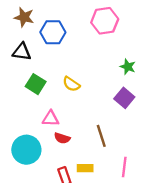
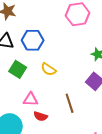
blue hexagon: (53, 32) -> (33, 40), moved
brown line: (101, 136) -> (70, 103), moved

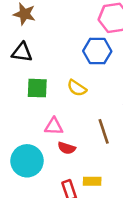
blue hexagon: (33, 40) -> (97, 51), moved
green square: (18, 69) -> (37, 88), turned -30

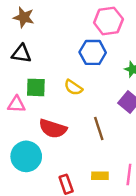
pink triangle: (54, 126) -> (17, 104), moved
red semicircle: (67, 148) -> (53, 129), moved, size x1.6
yellow rectangle: (92, 181) -> (100, 176), moved

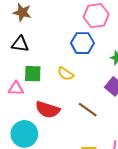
brown line: (99, 129) -> (88, 110), turned -36

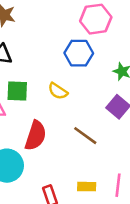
red semicircle: (48, 110) -> (36, 136), turned -90

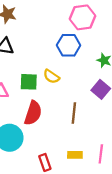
green square: (17, 91) -> (29, 82), moved
brown line: (85, 136) -> (74, 113), turned 60

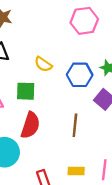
blue hexagon: (69, 45) -> (80, 75), moved
yellow semicircle: (51, 76) -> (43, 64), moved

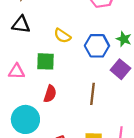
red semicircle: (30, 125) -> (50, 94), size x0.7

